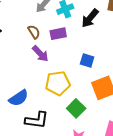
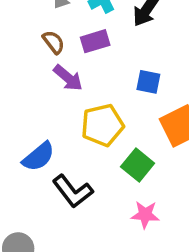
black L-shape: (37, 120) -> (73, 191), turned 50

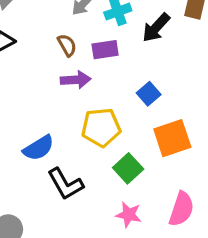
purple arrow: (68, 78) -> (76, 80), turned -52
blue square: (148, 82) -> (149, 94), turned 30

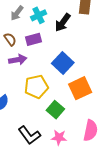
blue square: (149, 94) -> (63, 63), size x1.5
black L-shape: (65, 184) -> (29, 135), moved

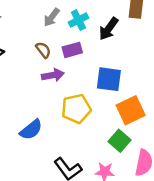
blue square: (63, 63) -> (109, 79), turned -35
green square: (55, 110) -> (120, 141), moved

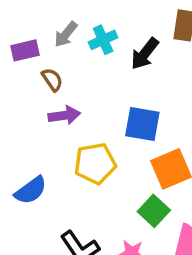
purple rectangle: (72, 50) -> (25, 50), moved

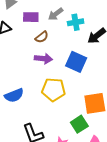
brown semicircle: (52, 80) -> (42, 37), turned 72
blue square: (142, 124) -> (76, 62), moved

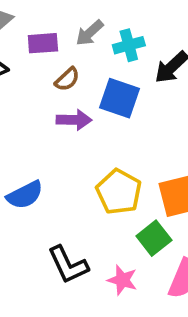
blue square: (76, 62) -> (120, 98), moved
yellow pentagon: (53, 90) -> (119, 192), moved, turned 30

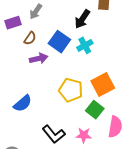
cyan cross: (129, 45) -> (85, 45), moved
blue square: (120, 98) -> (59, 42), turned 30

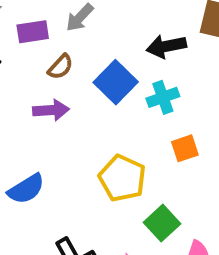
black arrow: (82, 19) -> (166, 46), turned 36
purple arrow: (39, 58) -> (51, 110), moved
orange square: (103, 85) -> (185, 148), moved, size x0.6

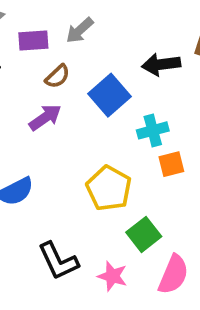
cyan cross: (163, 97) -> (153, 130), moved
purple arrow: (51, 110) -> (45, 117), turned -36

